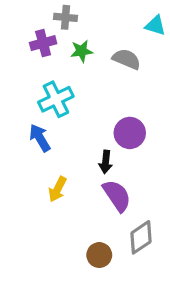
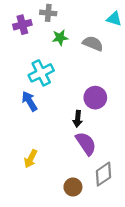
purple cross: (43, 43) -> (22, 25), moved
yellow arrow: (57, 189) -> (31, 159), moved

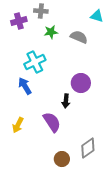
purple semicircle: (86, 143) -> (52, 122), moved
yellow arrow: (31, 159) -> (18, 125), moved

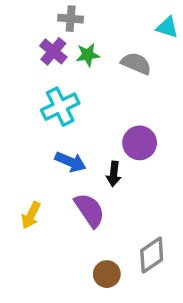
purple cross: (19, 21) -> (53, 51), moved, turned -35
blue arrow: (25, 86) -> (71, 162), moved, turned 144

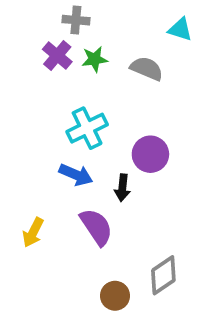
cyan cross: (60, 107) -> (87, 128), moved

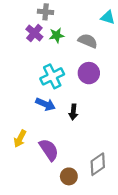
purple circle: (150, 154) -> (89, 73), moved
purple semicircle: (96, 227) -> (49, 150), moved

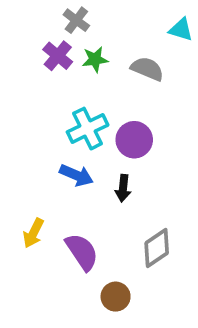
gray cross: (46, 12) -> (76, 20), turned 32
purple circle: (89, 73) -> (134, 140), moved
gray diamond: (98, 164) -> (157, 248), moved

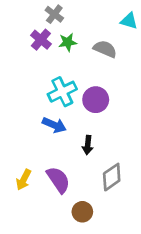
black arrow: (123, 188) -> (88, 145), moved
yellow arrow: (33, 233) -> (24, 180), moved

